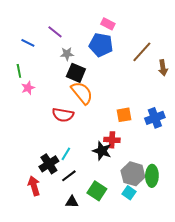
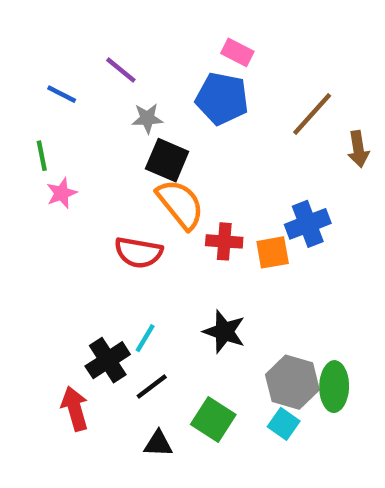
blue cross: (155, 118) -> (308, 224), moved
red cross: (112, 140) -> (224, 241), moved

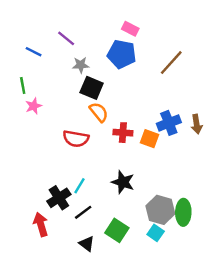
brown arrow: (358, 149) -> (197, 124), moved
orange semicircle: (180, 204) -> (99, 112), size x0.7
orange square: (273, 252) -> (150, 139), turned 30
black triangle: (158, 444) -> (87, 244), turned 35

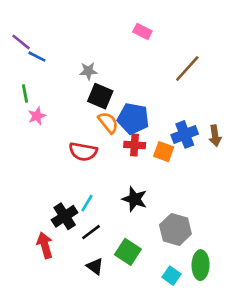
purple line: (66, 38) -> (21, 42), moved
blue pentagon: (122, 54) -> (133, 119), moved
green ellipse: (183, 212) -> (201, 265), moved
cyan square: (156, 233) -> (171, 276), moved

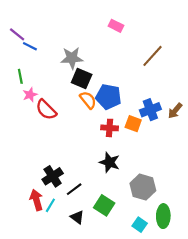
gray star: (88, 71) -> (72, 58), size x1.5
brown arrow: (215, 136) -> (175, 111), turned 49
red cross: (135, 145) -> (110, 128), moved
red semicircle: (83, 152) -> (46, 110), moved, turned 35
cyan line: (87, 203) -> (50, 205), moved

